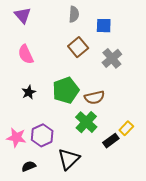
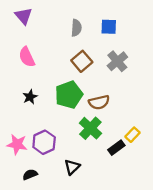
gray semicircle: (74, 14) -> (76, 28), moved
brown square: (78, 47) -> (82, 61), moved
black triangle: (69, 159) -> (72, 167), size x0.7

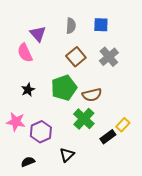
purple triangle: (24, 16) -> (38, 34), moved
pink star: (17, 144) -> (16, 122), moved

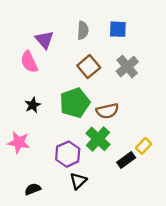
purple hexagon: (41, 132) -> (68, 154), moved

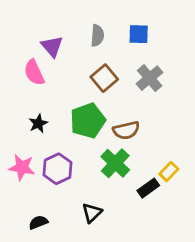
purple hexagon: (68, 154) -> (58, 169), moved

